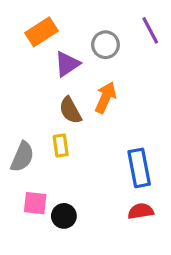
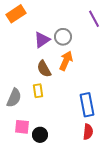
orange rectangle: (41, 32) -> (16, 14), moved
gray circle: (106, 45) -> (63, 37), moved
red semicircle: (141, 211) -> (88, 132), turned 105

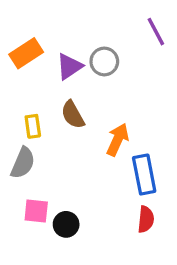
orange rectangle: (16, 14) -> (26, 53), moved
orange arrow: (66, 61) -> (118, 140), moved
yellow rectangle: (38, 91) -> (33, 126), moved

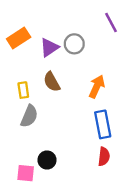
orange arrow: (118, 140) -> (97, 87), moved
gray semicircle: (23, 163) -> (29, 116), moved
pink square: (36, 211) -> (26, 173), moved

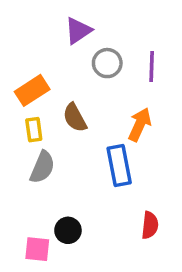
purple line: (111, 23) -> (152, 66), moved, turned 30
orange rectangle: (19, 38) -> (32, 90), moved
purple triangle: (49, 47) -> (78, 31), moved
blue rectangle: (103, 124) -> (119, 165), moved

